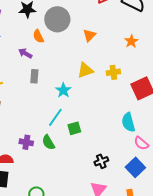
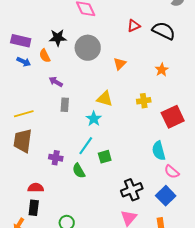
orange semicircle: (38, 36) -> (45, 56), moved
yellow triangle: (85, 70) -> (105, 99), moved, turned 36
purple cross: (26, 142) -> (56, 158), moved
black cross: (101, 161) -> (132, 190), size x1.5

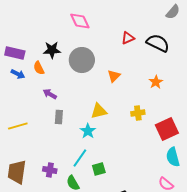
yellow triangle: (105, 99) -> (99, 111), turned -30
brown trapezoid: (23, 141) -> (17, 172), moved
cyan semicircle: (159, 151) -> (173, 157), moved

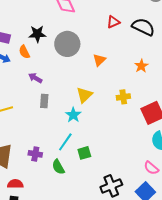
yellow triangle: (99, 111) -> (84, 95), turned -30

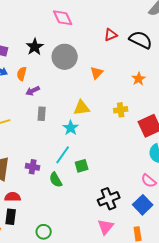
black star: (37, 34) -> (35, 47), turned -30
orange semicircle: (24, 52) -> (22, 74), moved, turned 40
purple arrow: (35, 78) -> (33, 91), turned -56
yellow triangle: (84, 95) -> (82, 108), turned 36

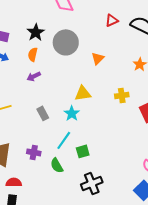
orange semicircle: (22, 74) -> (33, 54), moved
gray rectangle: (42, 114) -> (43, 113), moved, turned -32
black cross: (109, 199) -> (92, 183), moved

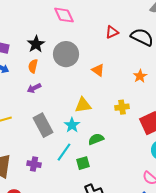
orange triangle: (98, 58) -> (98, 70), turned -40
gray rectangle: (43, 113) -> (43, 125), size x1.6
green semicircle: (57, 165) -> (96, 139), moved, turned 98

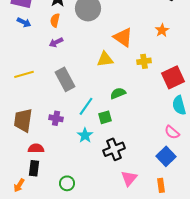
orange triangle: (98, 70) -> (123, 37), moved, size x1.5
cyan star: (72, 125) -> (85, 135), moved

